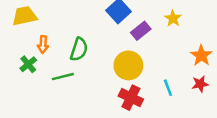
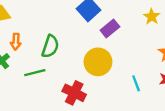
yellow star: (173, 18) -> (152, 17), moved
red cross: (131, 98) -> (74, 93), moved

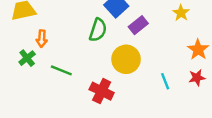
green semicircle: (50, 46) -> (98, 30), moved
green line: (35, 73) -> (61, 70), turned 36

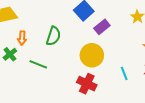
green semicircle: (98, 30) -> (53, 36), moved
red cross: (102, 91) -> (87, 84), moved

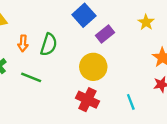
orange arrow: (22, 38) -> (23, 43), moved
cyan line: (124, 73) -> (131, 102), moved

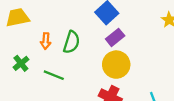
purple rectangle: (105, 34) -> (115, 37), moved

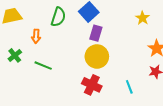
purple rectangle: (115, 37) -> (96, 33), turned -35
green semicircle: (72, 42) -> (58, 17), moved

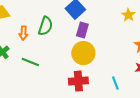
green semicircle: (58, 17) -> (45, 26), moved
red cross: (92, 85) -> (78, 81), turned -30

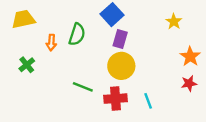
green line: (30, 62) -> (83, 87), moved
cyan line: (115, 83) -> (148, 101), moved

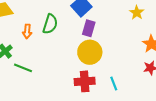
green line: (83, 87) -> (23, 68), moved

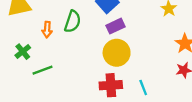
purple rectangle: (89, 28) -> (115, 26), turned 49
green line: (23, 68) -> (42, 70), turned -42

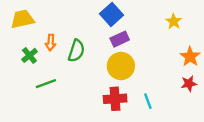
green semicircle: (73, 21) -> (76, 51), moved
green cross: (23, 52) -> (29, 55), moved

